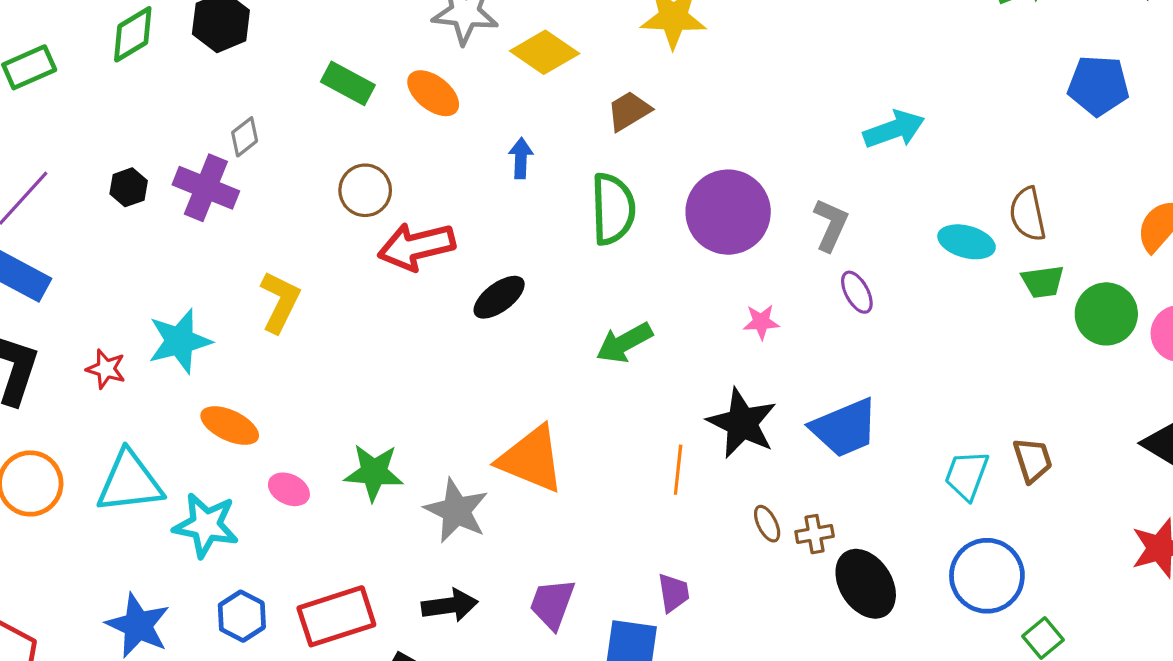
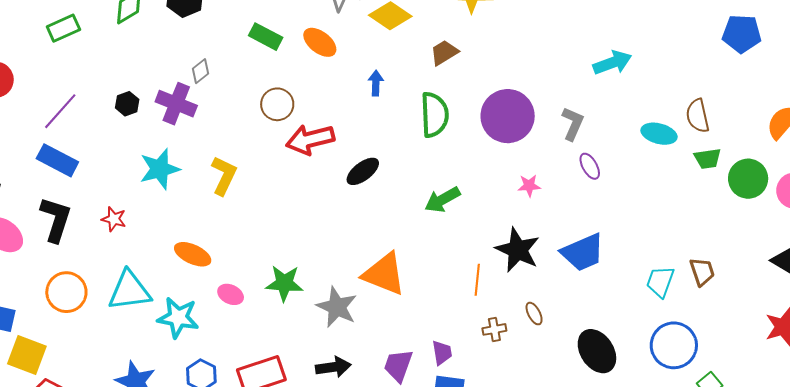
cyan star: (180, 341) -> (160, 169), moved
brown cross: (815, 534) -> (494, 329), moved
purple trapezoid: (673, 593) -> (442, 353), moved

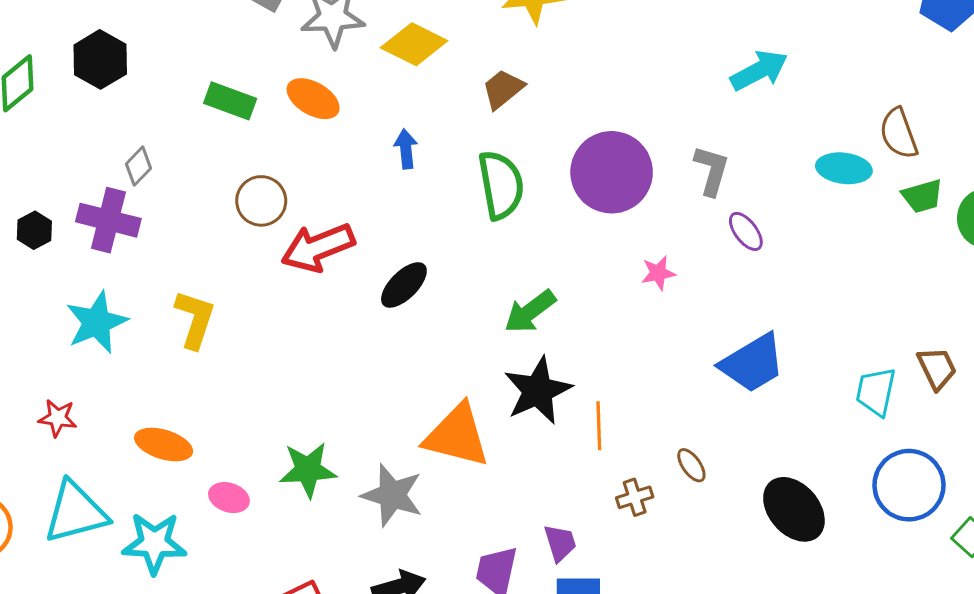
red star: (114, 219) -> (58, 418), moved
black star: (518, 250) -> (538, 391), moved, turned 30

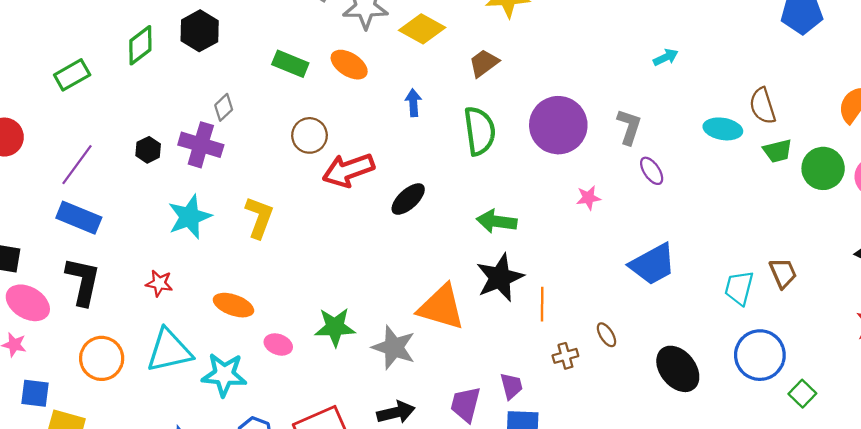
cyan arrow: (759, 70) -> (666, 57), size x0.6
green arrow: (530, 312) -> (497, 221), turned 42

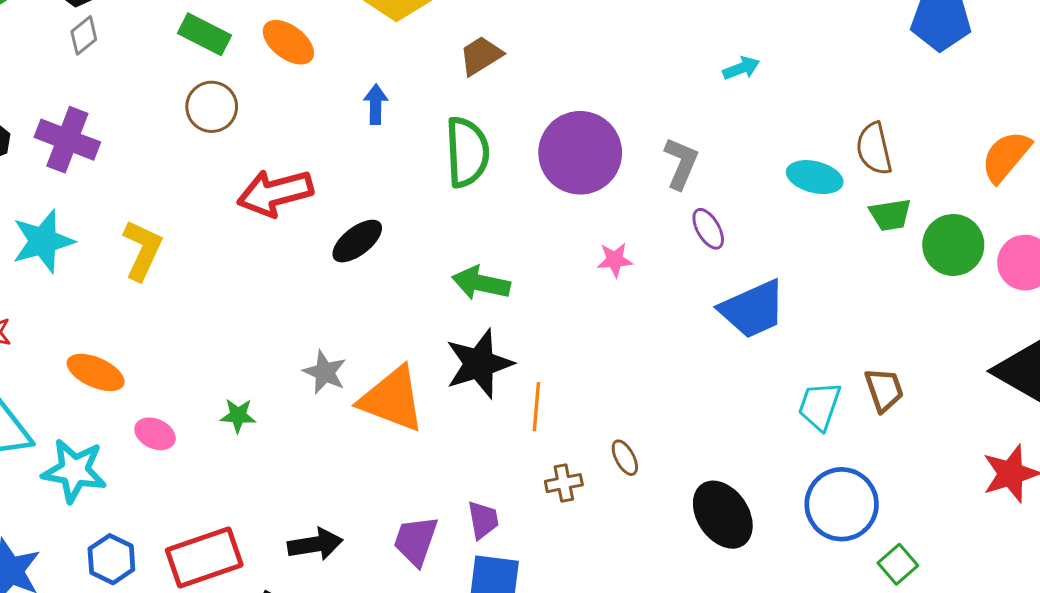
gray diamond: (224, 107) -> (84, 35), moved
brown circle: (310, 135) -> (212, 107), moved
blue trapezoid: (653, 264) -> (753, 309), moved
green star: (335, 327) -> (238, 415), size x0.6
gray star: (394, 347) -> (325, 372), moved, size x0.7

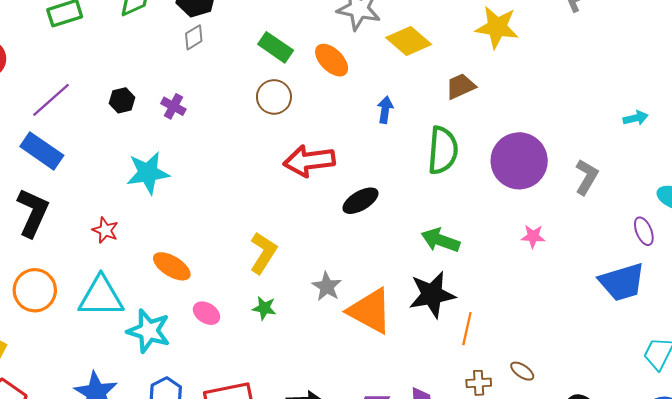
purple cross: (67, 140) -> (173, 106), size x0.6
purple ellipse: (708, 229) -> (644, 231), moved
yellow L-shape: (142, 250) -> (263, 253), moved
brown ellipse: (625, 458) -> (522, 371), turned -35

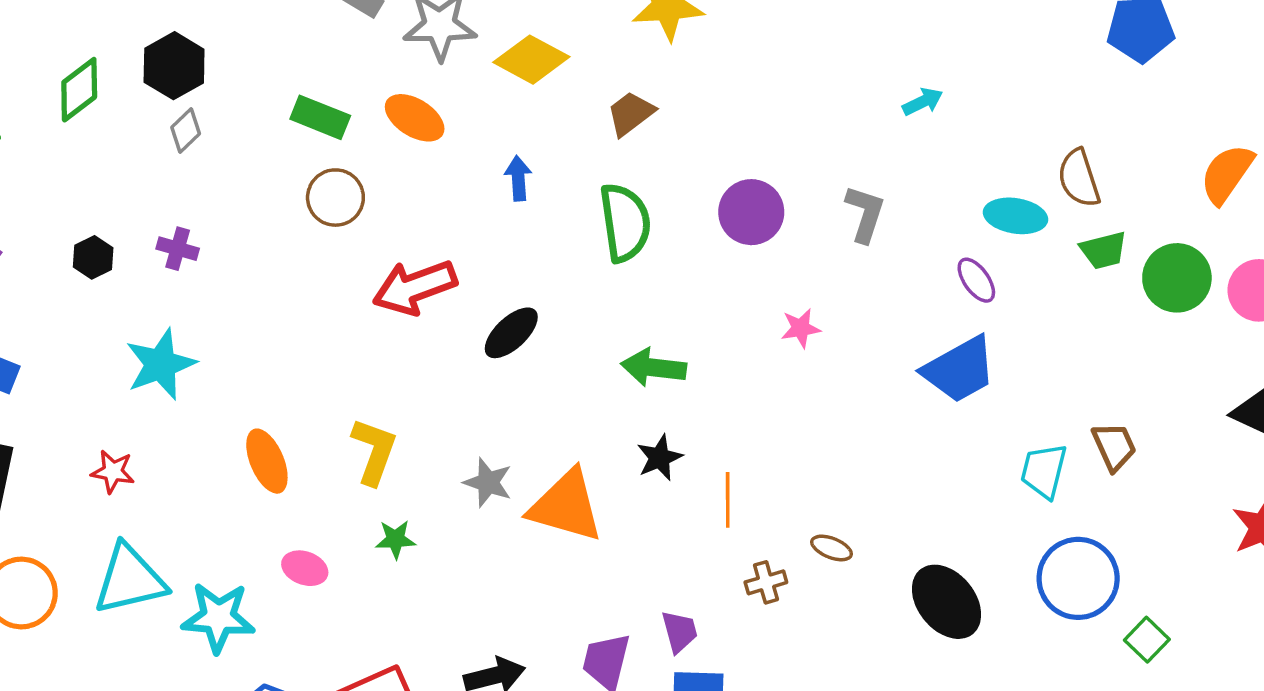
purple circle: (519, 161) -> (751, 212), size x0.7
orange ellipse: (172, 266) -> (267, 461), moved, turned 48
black star: (432, 295) -> (660, 458), size x0.6

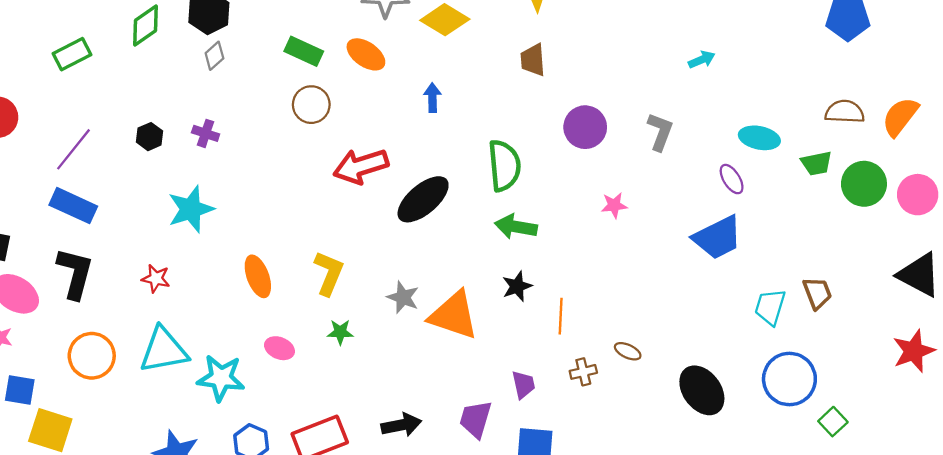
brown trapezoid: (631, 114) -> (533, 60), moved, turned -60
brown semicircle: (1079, 178) -> (845, 112), moved, turned 108
green semicircle: (625, 223) -> (504, 166), moved
black ellipse: (511, 333) -> (423, 199), size x1.4
purple trapezoid: (679, 632) -> (523, 385), moved

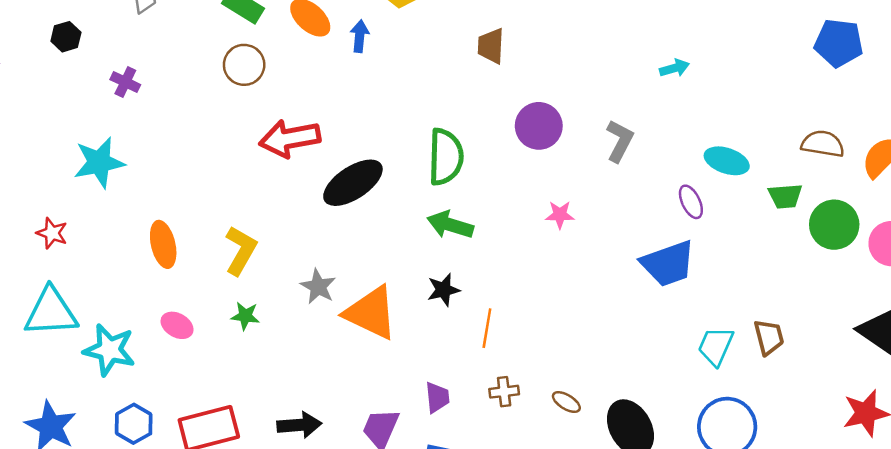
blue arrow: (432, 98) -> (360, 36), moved
black hexagon: (150, 137) -> (66, 37), moved
brown ellipse: (628, 351) -> (566, 402), moved

